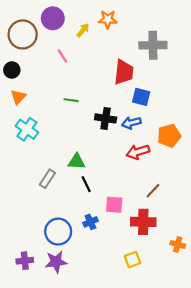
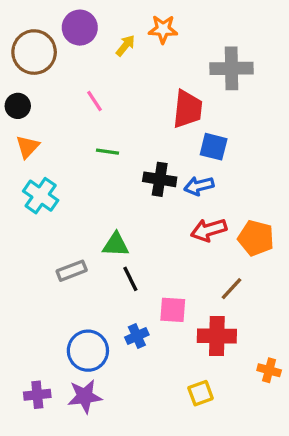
pink line: (62, 56) -> (94, 101), moved
orange pentagon: (169, 136) -> (256, 238), moved, turned 30
gray rectangle: (47, 179) -> (72, 271), turned 36

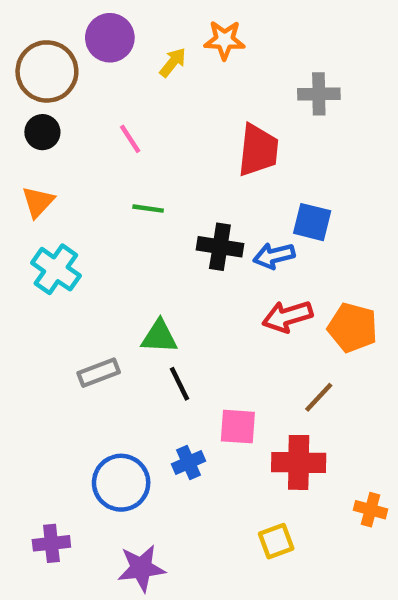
gray cross: (232, 68) -> (319, 94), size x0.7
black circle: (18, 106) -> (42, 132), moved
blue square: (214, 147) -> (312, 222), moved
purple star: (85, 396) -> (141, 568), moved

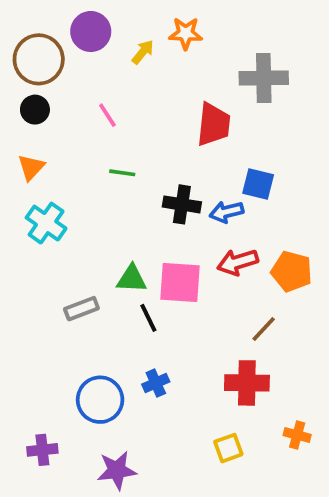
gray cross: (319, 94) -> (264, 78), size x1.4
pink square: (238, 427) -> (180, 283), moved, size x1.4
orange cross: (371, 510) -> (297, 435), moved

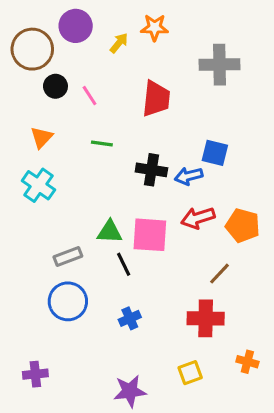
black circle: (35, 110) -> (55, 86), moved
red trapezoid: (213, 124) -> (156, 99), moved
orange triangle: (31, 167) -> (42, 137), moved
blue circle: (100, 400) -> (68, 301), moved
purple star: (117, 470) -> (130, 391), moved

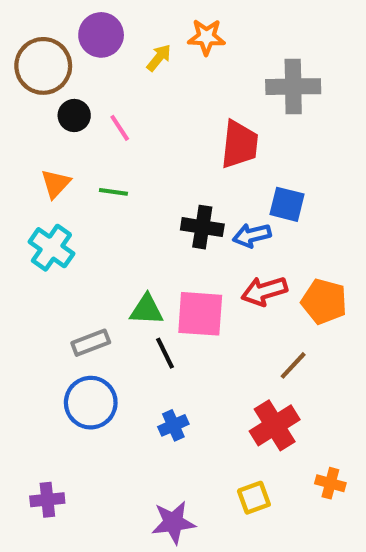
red trapezoid: (156, 99) -> (239, 144), moved
green line: (102, 144) -> (113, 192), moved
red cross: (206, 318) -> (275, 425), turned -33

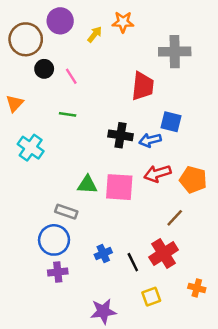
orange triangle: (56, 184) -> (15, 103), moved
gray rectangle: (91, 343) -> (66, 212), moved, turned 40
black line: (165, 353) -> (133, 262), moved
purple cross: (47, 500) -> (58, 272), moved

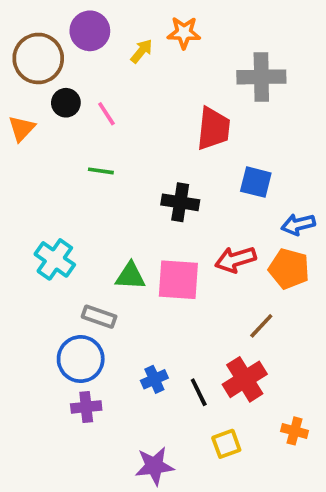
orange triangle: (15, 103) -> (22, 129), moved
blue arrow: (150, 140) -> (298, 224), moved
cyan cross: (31, 148) -> (55, 259), moved

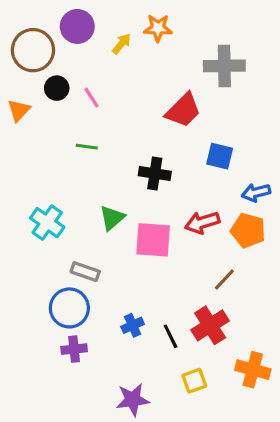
red trapezoid: (213, 129) -> (183, 110), turned 39
green triangle: (130, 276) -> (112, 218), moved, turned -44
orange cross: (295, 431) -> (253, 370), size x1.5

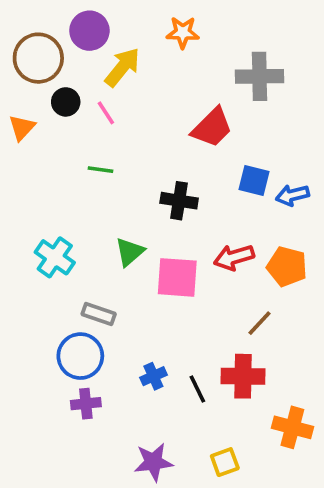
yellow arrow: (122, 44) -> (122, 67), moved, size x1.6
blue arrow: (256, 192) -> (292, 195), moved
red cross: (210, 325) -> (243, 376), turned 33
yellow square: (194, 381) -> (225, 462), moved

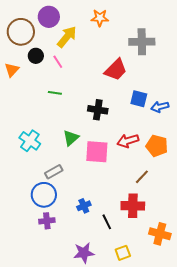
gray rectangle: (99, 314) -> (54, 172), turned -48
black line: (197, 389) -> (107, 222), moved

